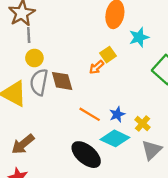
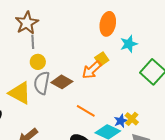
orange arrow: (96, 67) -> (92, 70), size x1.5
brown diamond: (62, 81) -> (62, 82), turned -45
blue star: (117, 114) -> (121, 121), moved

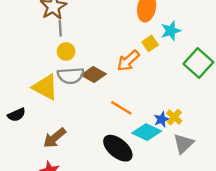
yellow square: (102, 59) -> (150, 43), moved
gray semicircle: (42, 83) -> (71, 76), turned -105

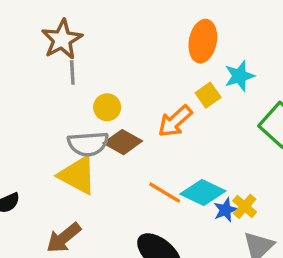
yellow circle: (66, 51) -> (107, 107), moved
yellow triangle: (45, 87) -> (78, 175), moved
cyan diamond: (147, 132) -> (203, 193), moved

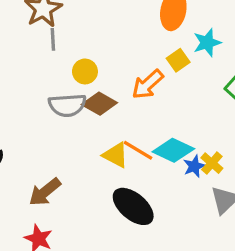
yellow triangle: (78, 175) -> (115, 155), moved, size x0.7

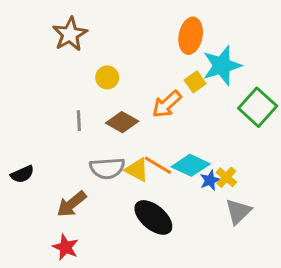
gray line: (53, 39) -> (79, 121), moved
cyan star: (207, 43) -> (222, 66), size x1.5
yellow circle: (85, 71) -> (107, 77), moved
gray semicircle: (67, 105) -> (107, 168), moved

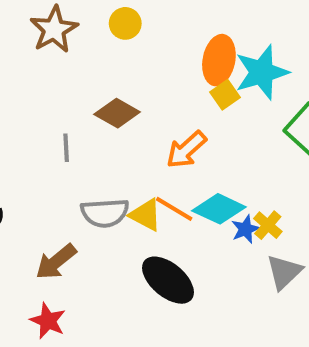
orange ellipse: (191, 36) -> (219, 60), moved
yellow circle: (107, 77) -> (125, 23), moved
orange arrow: (167, 104) -> (186, 150), moved
brown diamond: (122, 122) -> (117, 113), moved

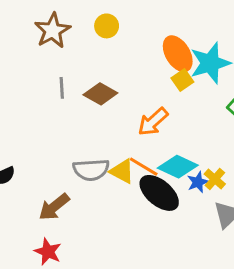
orange ellipse: (219, 60) -> (178, 54), turned -42
gray line: (66, 148) -> (62, 88), moved
black ellipse: (168, 280) -> (159, 193), moved

